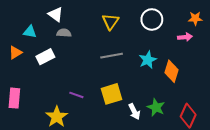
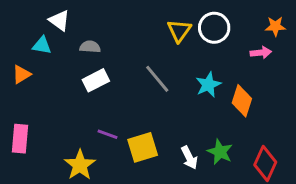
white triangle: (56, 14) -> (59, 20), moved
yellow triangle: (110, 22) -> (179, 31), moved
gray line: (112, 56) -> (157, 79), turned 60
white rectangle: (45, 57) -> (96, 80), moved
yellow square: (112, 94) -> (143, 147), moved

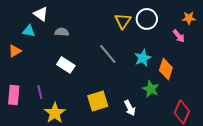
pink arrow: (261, 53) -> (179, 36), turned 56
white rectangle: (96, 80) -> (66, 65), moved, turned 60
purple line: (108, 134) -> (40, 92), moved, turned 56
green star: (220, 152) -> (151, 89), moved

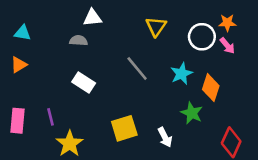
white triangle: (41, 14) -> (93, 18), moved, turned -42
orange star: (189, 18) -> (227, 23), moved
white circle: (147, 19) -> (202, 37), moved
cyan triangle: (29, 31) -> (23, 33), moved

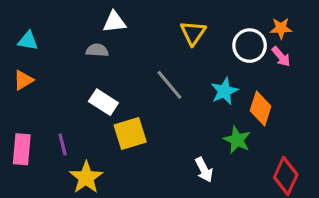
yellow square: (124, 128) -> (130, 134), moved

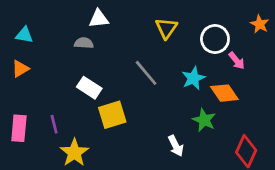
orange star: (281, 28) -> (260, 24), moved, turned 30
pink arrow: (281, 57) -> (237, 61), moved
orange diamond: (261, 108) -> (224, 93), turned -52

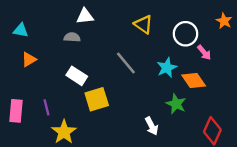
yellow triangle: (166, 28) -> (143, 24), turned -30
orange triangle: (20, 69) -> (29, 59), moved

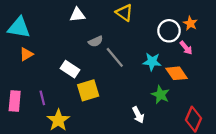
orange star: (224, 21) -> (190, 23), moved
yellow triangle: (143, 24) -> (124, 13), moved
cyan triangle: (21, 30) -> (19, 28), size x1.6
gray semicircle: (72, 37) -> (96, 41), moved, turned 152
cyan star: (167, 68) -> (152, 62), turned 30

